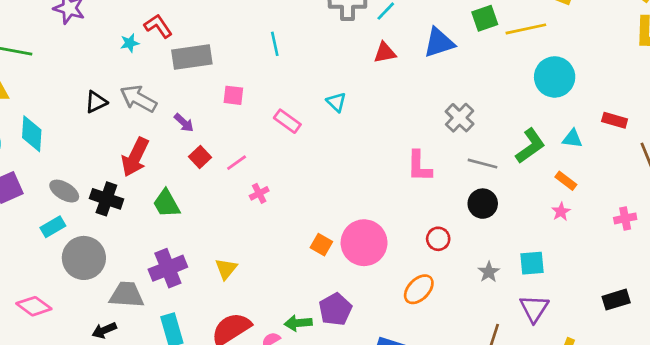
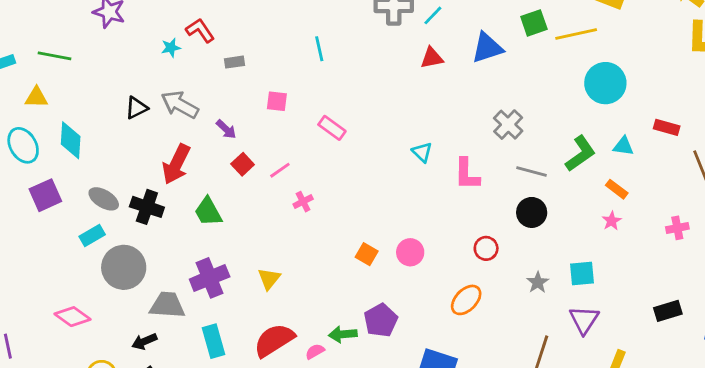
gray rectangle: (192, 57) -> (235, 62), size x0.5
cyan triangle: (336, 102) -> (422, 152), moved
pink circle: (364, 243) -> (410, 252), size x0.6

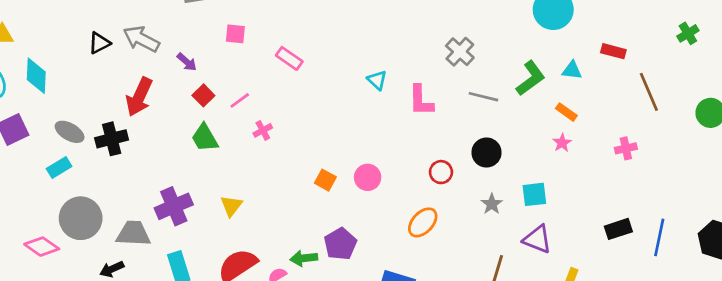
black cross: (147, 207) -> (112, 139), turned -32
green trapezoid: (208, 212) -> (205, 138), moved
black circle: (532, 212) -> (486, 153), moved
gray circle: (124, 267) -> (81, 218), moved
purple triangle: (584, 320) -> (537, 239), turned -40

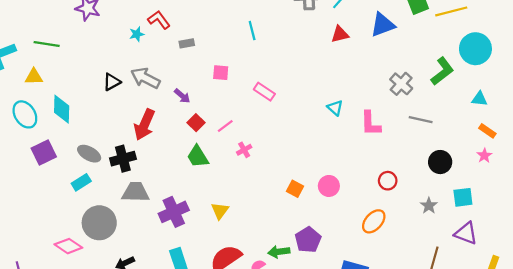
cyan triangle: (572, 70) -> (479, 99), moved
green L-shape: (530, 78) -> (442, 71), moved
black circle: (486, 153) -> (440, 162), moved
gray trapezoid: (133, 233) -> (136, 192), moved

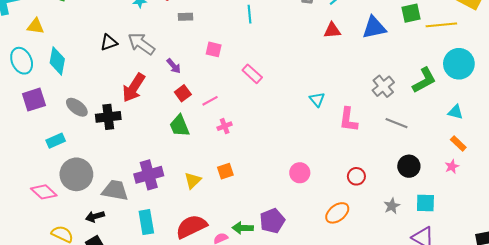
cyan rectangle: (81, 182) -> (56, 141), moved
orange square: (295, 189) -> (225, 171), moved, turned 35
gray trapezoid: (136, 192) -> (115, 190), moved

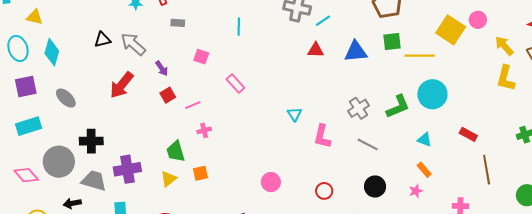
black cross: (108, 117) -> (91, 141), moved
green trapezoid: (179, 126) -> (176, 151), moved
cyan rectangle: (56, 141) -> (29, 126), moved, size x1.4

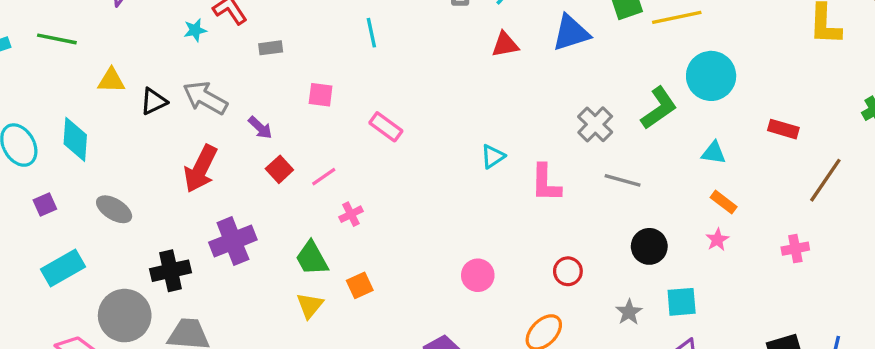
yellow triangle: (35, 17) -> (111, 80), moved
purple square: (26, 87) -> (45, 204), size x0.6
cyan triangle: (294, 114) -> (493, 156), turned 42
purple cross: (127, 169) -> (233, 241), moved
brown line: (487, 170) -> (825, 180), turned 56

